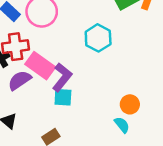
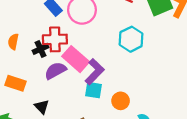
orange circle: (130, 104) -> (121, 101), moved

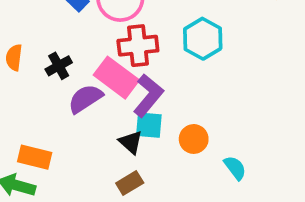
red cross: (55, 39) -> (138, 46), moved
orange rectangle: (15, 83) -> (35, 157), moved
black triangle: (42, 107) -> (131, 142), moved

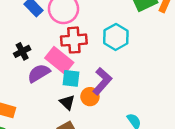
purple L-shape: (148, 95) -> (102, 81), moved
cyan square: (149, 125) -> (71, 78), moved
orange circle: (194, 139) -> (90, 97), moved

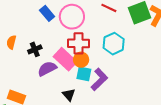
cyan square: (71, 78) -> (84, 74), moved
orange circle: (90, 97) -> (81, 60), moved

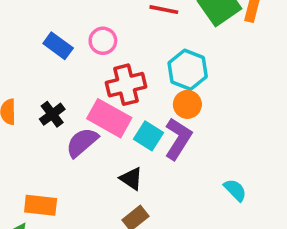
pink circle: (72, 17) -> (103, 41), size x0.6
orange circle: (81, 60) -> (187, 104), moved
cyan square: (84, 74) -> (148, 136), turned 35

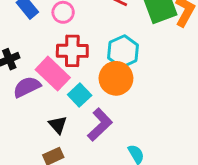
orange circle: (187, 104) -> (116, 78), size x1.5
purple L-shape: (178, 139) -> (100, 125), moved

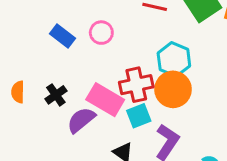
red cross: (72, 51) -> (136, 85), moved
cyan square: (80, 95) -> (139, 116), turned 35

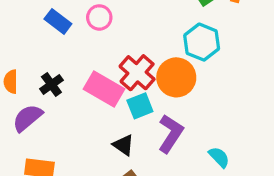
cyan hexagon: (174, 59) -> (202, 42), moved
red cross: (136, 85) -> (137, 73), turned -36
purple semicircle: (81, 120) -> (27, 118), moved

